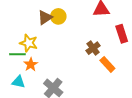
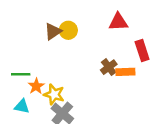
yellow star: (29, 43) -> (54, 94), moved
orange rectangle: (107, 64) -> (125, 72), moved, turned -49

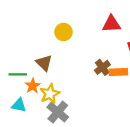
brown triangle: (53, 31) -> (44, 63), moved, turned -42
yellow star: (54, 94) -> (50, 94), turned 30

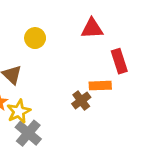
brown cross: (102, 67) -> (81, 101), moved

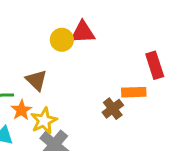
red triangle: (92, 29) -> (83, 32), moved

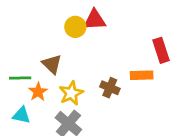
brown cross: (113, 109) -> (110, 88), moved, turned -30
yellow star: (44, 121) -> (71, 93), moved

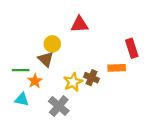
yellow circle: (75, 27) -> (52, 44), moved
yellow star: (71, 93) -> (73, 82), moved

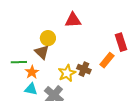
orange rectangle: (117, 68) -> (107, 60), turned -49
cyan triangle: (22, 99) -> (31, 89), moved

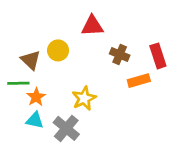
brown triangle: (42, 52) -> (31, 60), moved
orange rectangle: (107, 60) -> (139, 81), turned 35
brown cross: (84, 69) -> (120, 55), moved

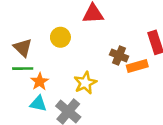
brown cross: (120, 55) -> (119, 55), moved
brown triangle: (31, 60) -> (23, 48), moved

